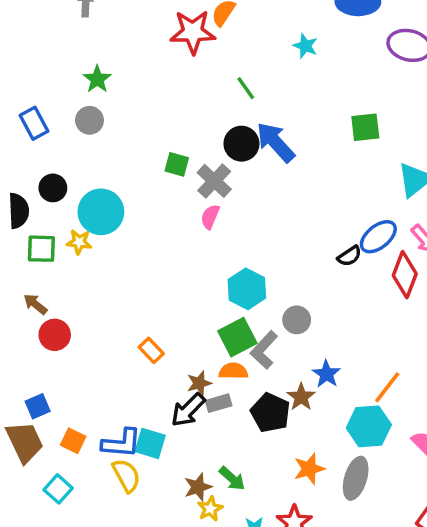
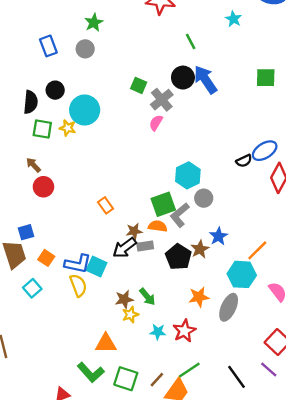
cyan hexagon: (247, 289) -> (188, 175), moved

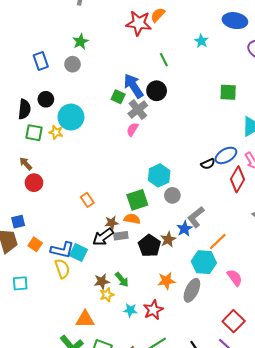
blue arrow: (205, 80) -> (133, 86), moved
gray L-shape: (180, 215) -> (196, 217), moved
cyan square: (32, 288) -> (20, 283), moved, turned 35

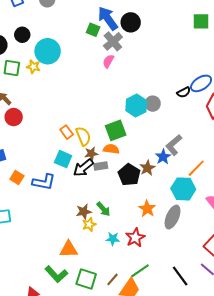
gray circle: (172, 195) -> (153, 104), moved
cyan square: (78, 253) -> (63, 159), moved
yellow semicircle: (62, 269) -> (83, 136), moved
orange star: (166, 281) -> (147, 209), turned -30

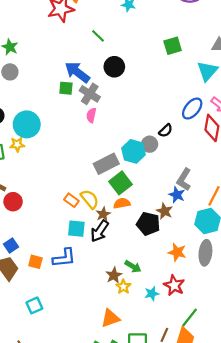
black circle: (131, 22) -> (114, 67), moved
black semicircle: (184, 92) -> (166, 131), moved
gray rectangle: (101, 166) -> (106, 164), moved, size x1.6

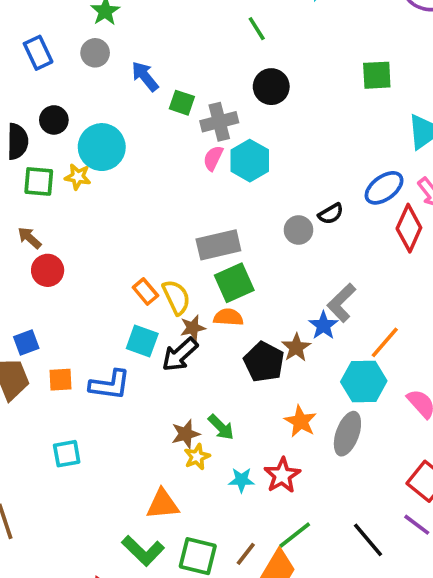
blue arrow: (77, 72) -> (145, 76), moved, size x0.7
gray cross: (90, 94) -> (219, 122), turned 30
cyan hexagon: (133, 151) -> (250, 161), moved
orange square: (35, 262) -> (61, 380), turned -32
cyan square: (34, 305) -> (67, 454), moved

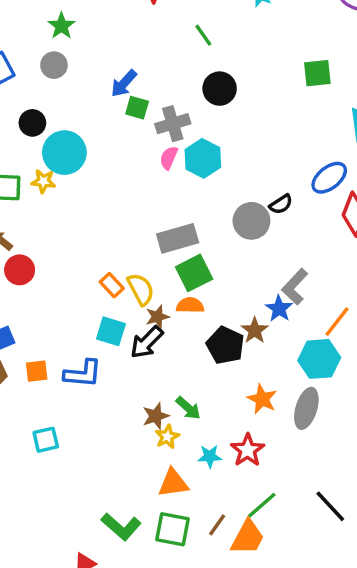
blue arrow: (145, 76) -> (124, 83), moved, turned -96
black circle: (54, 120) -> (32, 123), moved
gray circle: (298, 230) -> (251, 221), size x1.4
orange triangle: (163, 504) -> (173, 483), moved

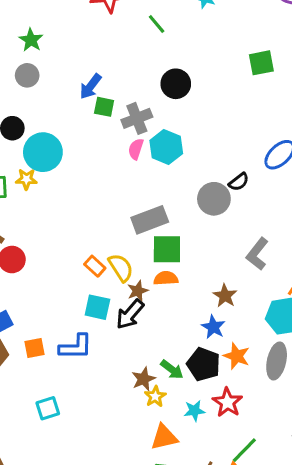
green line: (203, 35) -> (157, 24), moved
green square: (194, 273) -> (167, 249), turned 32
blue star: (279, 309) -> (213, 327), moved
black pentagon: (225, 345) -> (204, 364), moved

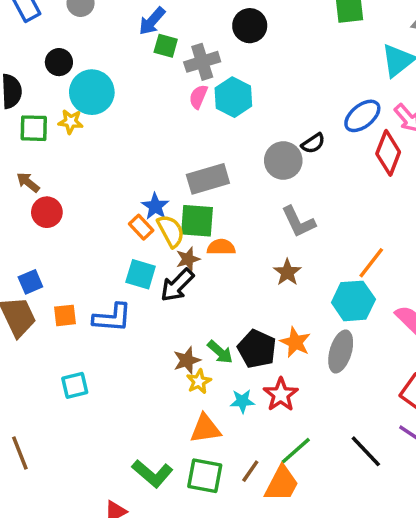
green square: (167, 249) -> (197, 221), moved
gray L-shape: (257, 254) -> (298, 222), moved, turned -68
blue star: (213, 327) -> (155, 206), moved

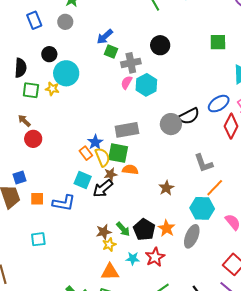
black semicircle: (313, 143) -> (189, 116), size x1.5
gray L-shape: (298, 222) -> (203, 163), moved

